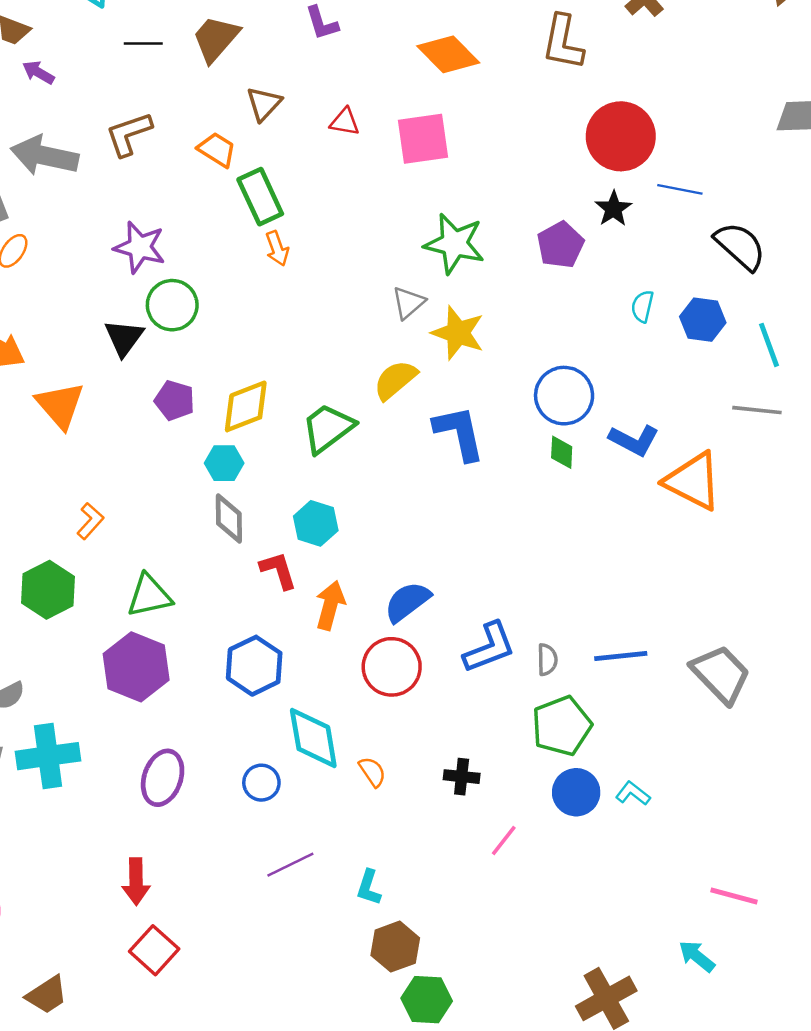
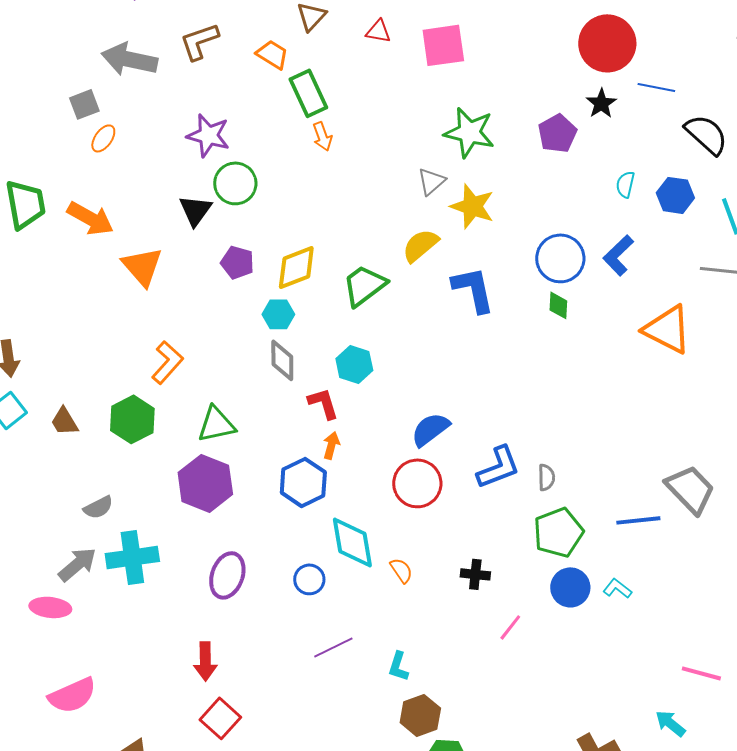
blue L-shape: (634, 440) -> (618, 255), moved, turned 108
orange L-shape: (90, 521) -> (167, 362), size x1.4
orange arrow: (330, 605) -> (331, 445), moved, size x0.7
blue line: (621, 656) -> (638, 520), moved

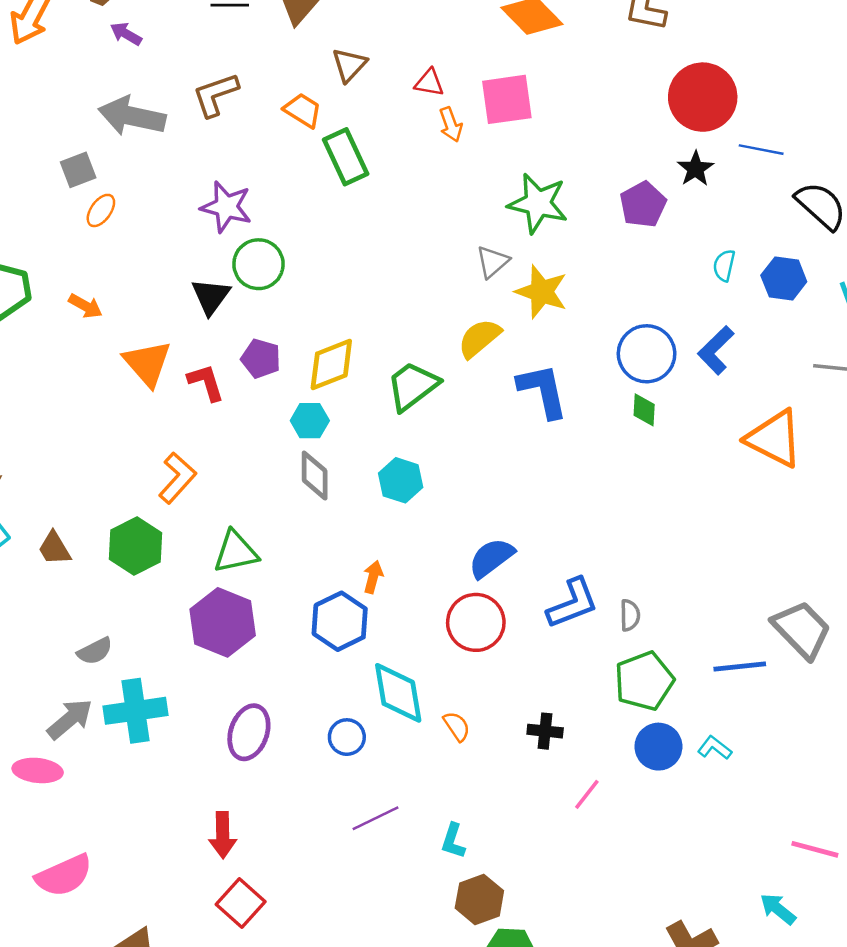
orange arrow: (322, 136) -> (451, 125), moved
orange arrow: (90, 218) -> (85, 306), size x0.6
red L-shape: (323, 403) -> (206, 382), moved

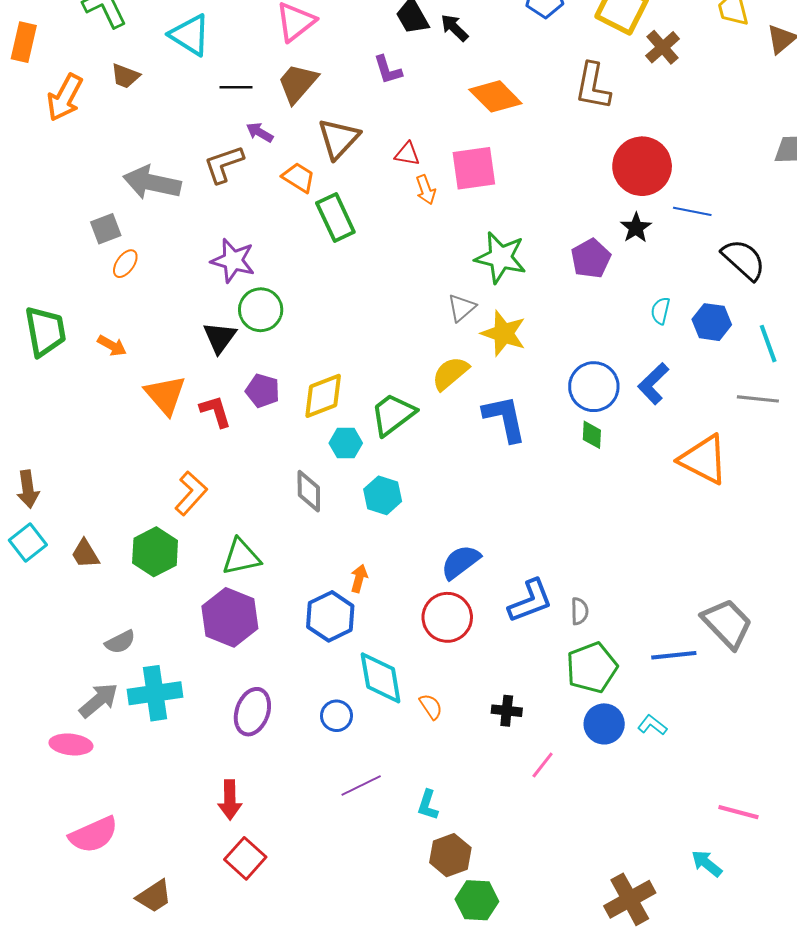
purple arrow: (126, 34) -> (260, 132), moved
brown triangle: (349, 65) -> (339, 139), size x1.4
cyan hexagon: (310, 421) -> (346, 443), moved

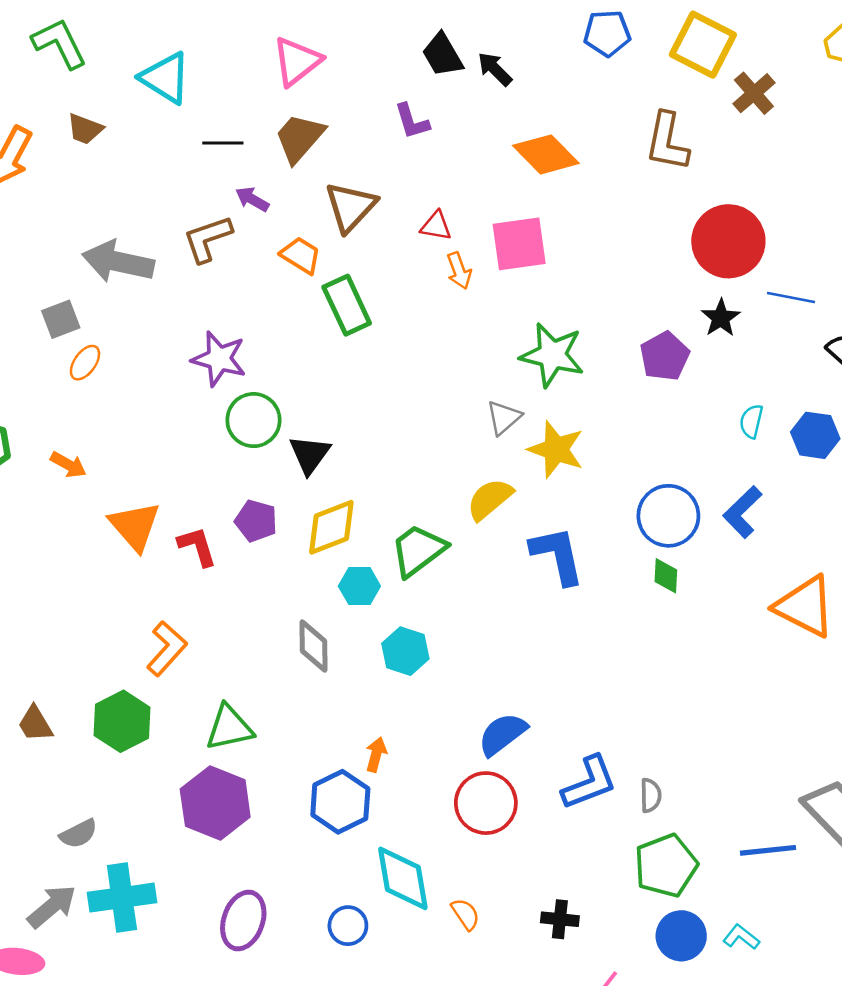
black triangle: (220, 337) -> (310, 455), moved

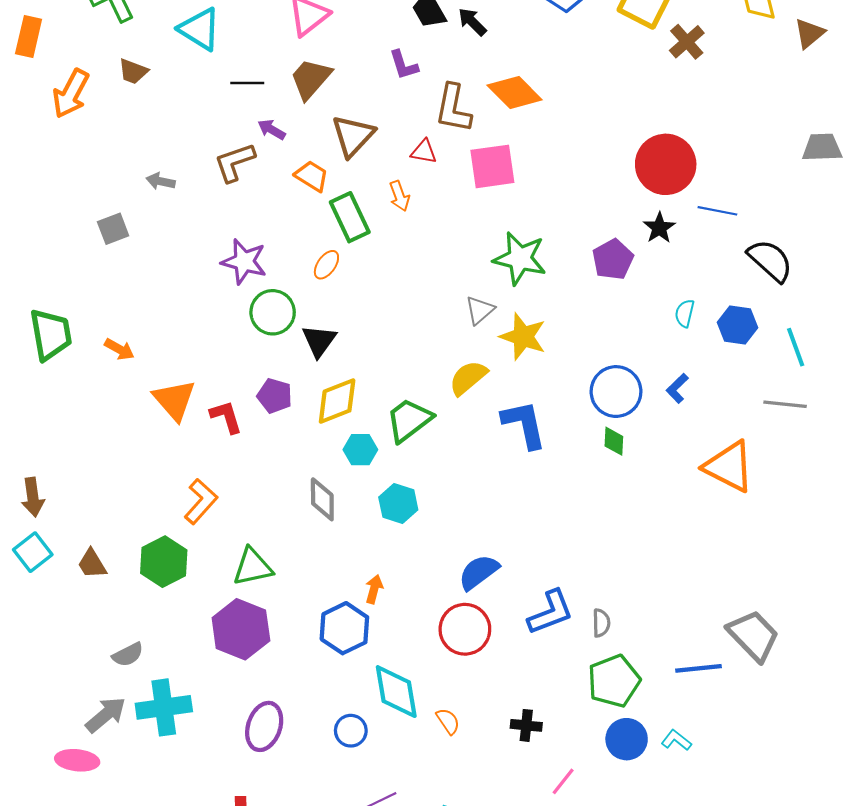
brown L-shape: (667, 142) -> (453, 108), moved
gray arrow: (118, 262) -> (161, 181), size x0.5
orange arrow: (459, 271) -> (399, 196), moved
orange ellipse: (85, 363) -> (326, 265), moved
blue L-shape: (742, 512) -> (677, 388), size x0.7

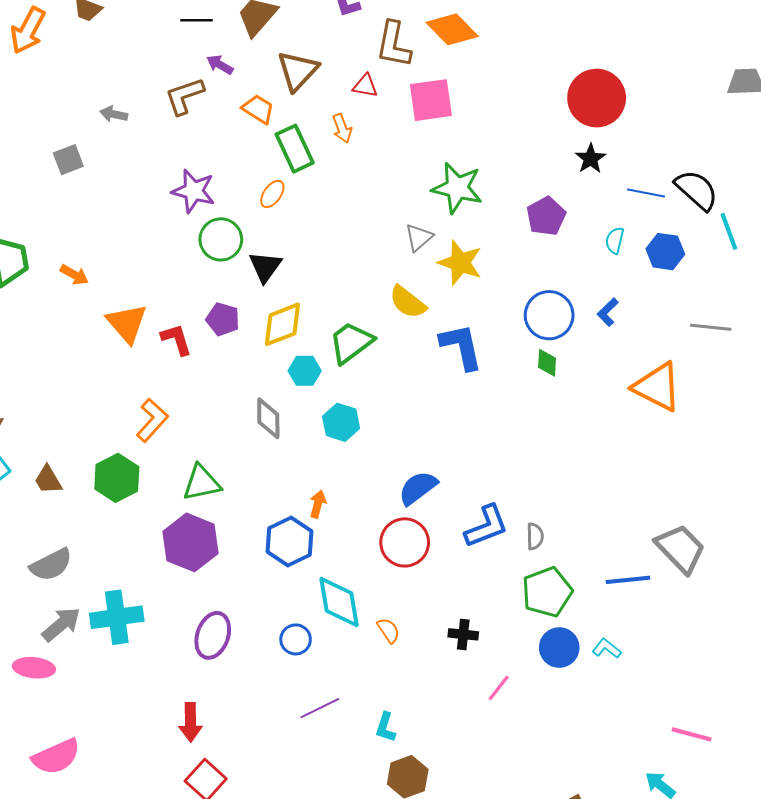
blue line: (717, 211) -> (646, 193), moved
purple pentagon: (613, 259) -> (546, 216), moved
cyan line: (796, 347) -> (729, 231), moved
yellow semicircle: (468, 378) -> (408, 302), turned -102
gray semicircle: (128, 655) -> (51, 565), moved, size x1.4

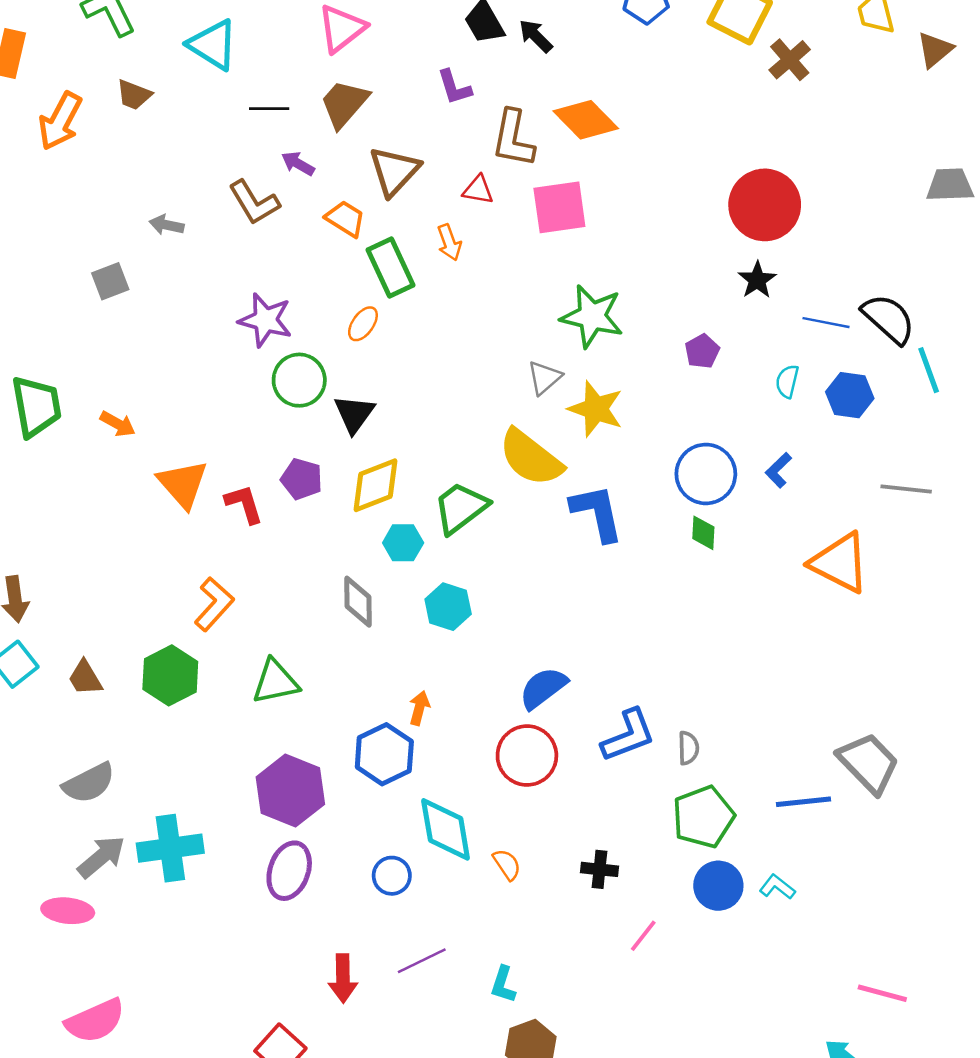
brown L-shape: (184, 96) -> (254, 202), turned -102
purple pentagon: (546, 216) -> (702, 351), size x0.7
yellow semicircle: (408, 302) -> (531, 458), size x1.4
purple hexagon: (191, 542) -> (290, 791), moved
red arrow: (191, 722) -> (343, 978), moved

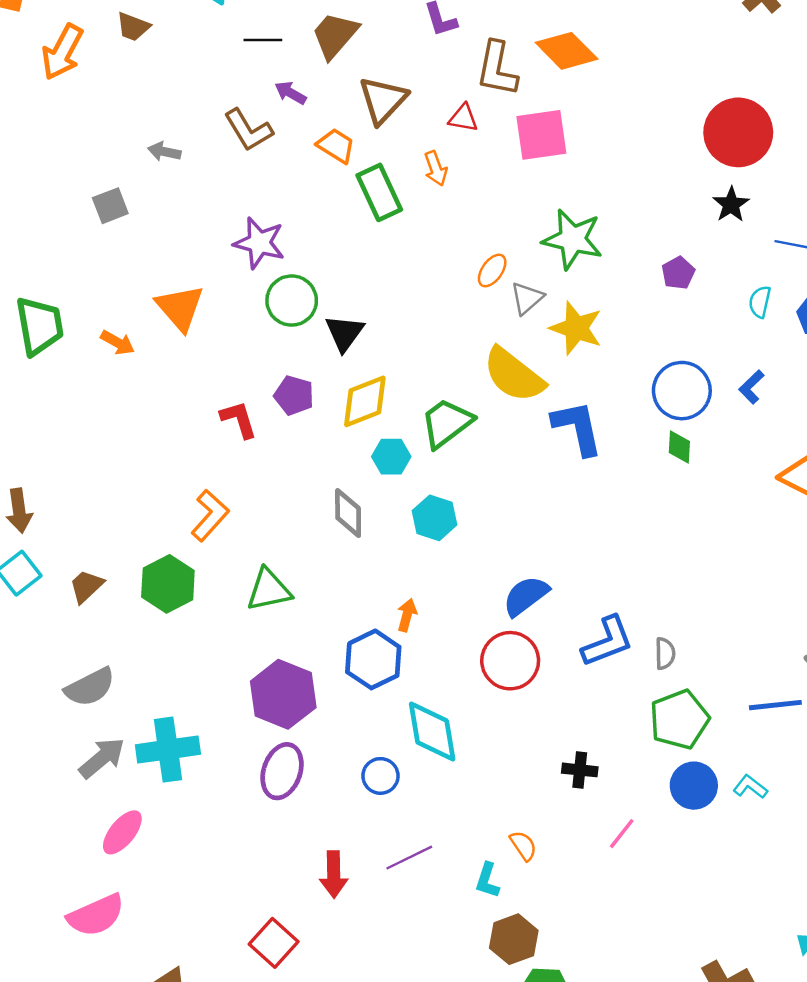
orange ellipse: (363, 324) -> (492, 270), moved
orange triangle: (183, 484) -> (180, 308), moved
brown trapezoid: (85, 678) -> (86, 586), turned 78
orange semicircle: (507, 864) -> (523, 846), moved
pink ellipse: (68, 911) -> (122, 832), moved, turned -57

